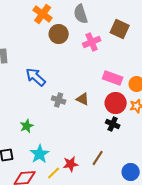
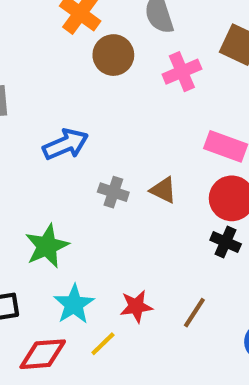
blue arrow: (36, 77) -> (66, 144), turned 115
green star: (27, 126) -> (47, 246), size x1.5
red star: (71, 164) -> (136, 306), moved

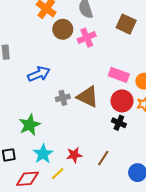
pink cross: (182, 72) -> (87, 38), moved
brown triangle: (163, 190) -> (88, 97), size x1.6
gray cross: (113, 192) -> (63, 98), turned -32

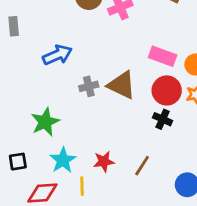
yellow line: (58, 174) -> (82, 186), turned -48

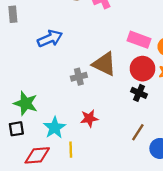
gray cross: (89, 86) -> (79, 77), moved
green star: (45, 122) -> (26, 103), moved, turned -30
red star: (104, 162) -> (89, 118), moved
brown line: (142, 166) -> (138, 132), moved

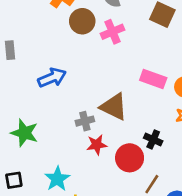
red circle: (142, 69) -> (130, 158), moved
green star: (26, 103) -> (24, 133), moved
red star: (89, 118) -> (97, 145), moved

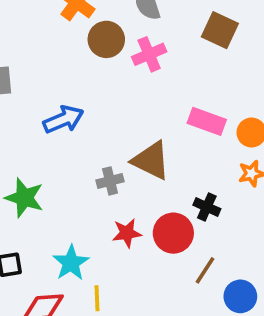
red star: (97, 145) -> (127, 233), moved

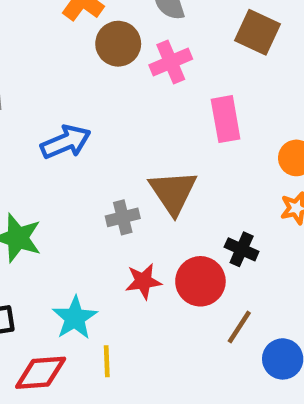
pink rectangle: (207, 121) -> (226, 119), moved, turned 60
brown triangle: (151, 160) -> (173, 192), turned 30

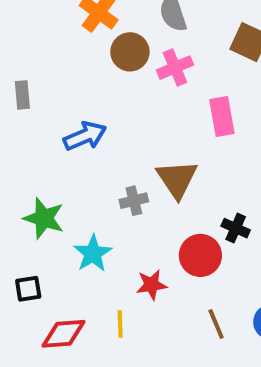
red star: (143, 281) -> (151, 285), moved
cyan star: (75, 318) -> (93, 253), moved
brown line: (239, 327) -> (216, 324), moved, turned -56

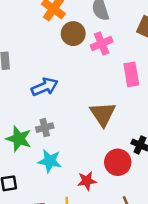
gray cross: (134, 201) -> (45, 128), moved
cyan star: (93, 253) -> (50, 161), turned -30

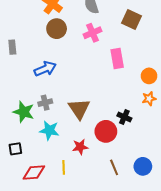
brown circle: (73, 34) -> (57, 29), moved
brown triangle: (103, 114) -> (79, 109), moved

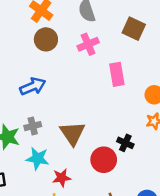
red star: (80, 147) -> (62, 178), moved

